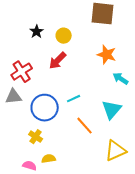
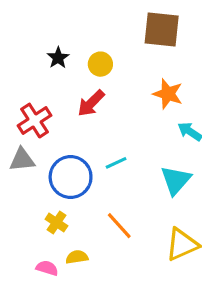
orange line: (85, 126) -> (119, 226), moved

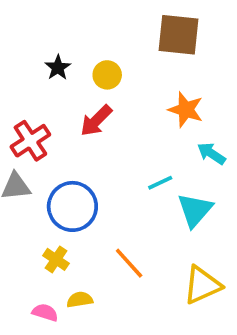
cyan line: (116, 163) -> (160, 183), moved

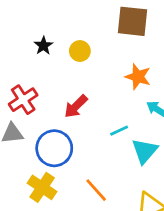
red arrow: (96, 121) -> (76, 106), moved
yellow cross: (56, 259) -> (42, 187), size x1.5

